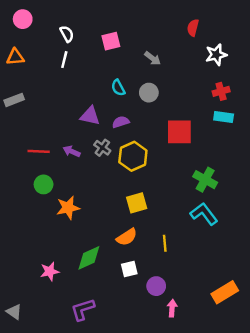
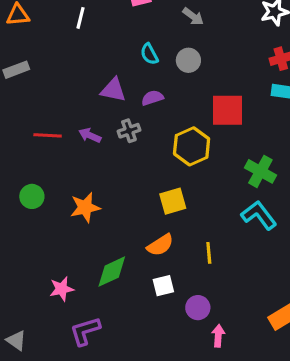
gray cross: (102, 148) -> (129, 131), turned 35
yellow hexagon: (133, 156) -> (192, 146), moved
green circle: (44, 184) -> (32, 196), moved
purple L-shape: (83, 309) -> (85, 331), moved

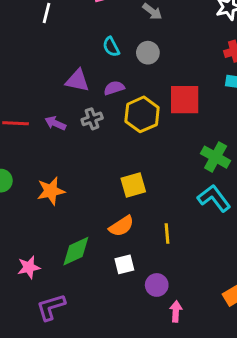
yellow hexagon: (192, 146) -> (142, 114), moved

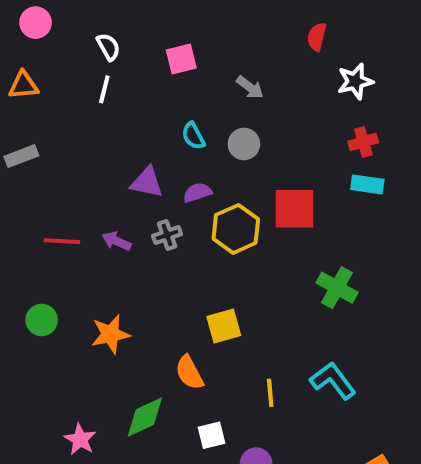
cyan L-shape: (214, 198) -> (333, 381), moved
orange semicircle: (121, 226) -> (189, 373), moved, turned 95
pink star: (29, 267) -> (80, 439), turned -30

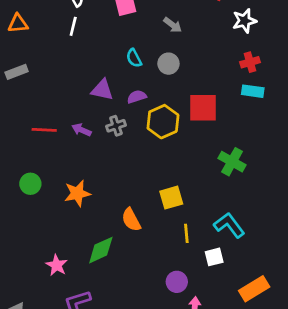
yellow square: (224, 326) -> (171, 198), moved
white square: (212, 435) -> (214, 257), moved

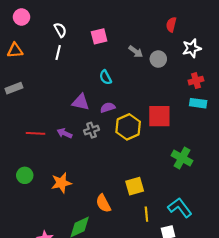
gray circle: (168, 64) -> (158, 59), moved

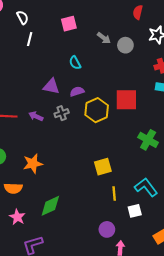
white semicircle: (60, 30) -> (22, 17), moved
orange semicircle: (103, 203) -> (13, 188), moved, turned -60

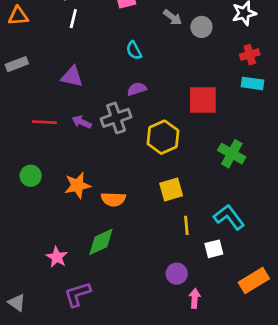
purple triangle: (51, 86) -> (72, 77), moved
yellow hexagon: (97, 110) -> (163, 137), moved
gray cross: (62, 113) -> (116, 118), size x1.5
orange semicircle: (13, 188) -> (113, 199), moved

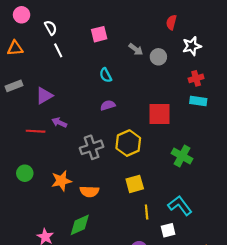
white line: (73, 19) -> (58, 50), turned -40
purple triangle: (72, 77) -> (44, 96), moved, turned -42
gray cross: (116, 118) -> (92, 147), moved
purple arrow: (82, 122) -> (59, 123), moved

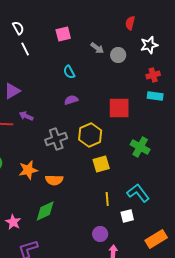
yellow square: (135, 184) -> (101, 164), moved

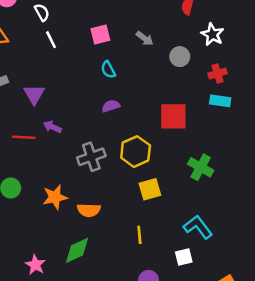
pink square: (63, 34) -> (100, 34), moved
white star: (149, 45) -> (212, 34), turned -30
gray circle: (118, 55) -> (180, 57), moved
purple triangle: (12, 91) -> (34, 94), turned -30
yellow line: (107, 199) -> (139, 235), moved

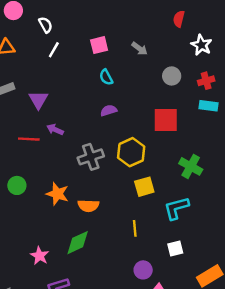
white line: (51, 40) -> (54, 50), turned 56
gray circle: (180, 57) -> (172, 76), moved
orange star: (55, 197) -> (57, 194), turned 30
cyan L-shape: (198, 227) -> (176, 208), moved, turned -68

